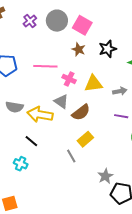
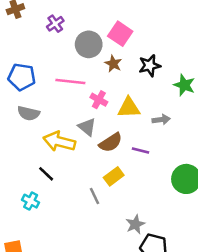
gray circle: (57, 21) -> (89, 44), moved
gray semicircle: (15, 107) -> (28, 113), moved
purple line: (121, 116) -> (140, 151), moved

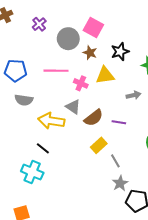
yellow triangle: (129, 108) -> (105, 75), moved
gray line: (95, 196) -> (115, 161), moved
cyan cross: (31, 201) -> (32, 172), size x1.5

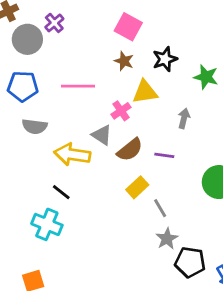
gray circle: (68, 39) -> (27, 39), moved
pink cross: (81, 83) -> (121, 111), moved, turned 32
gray arrow: (133, 95) -> (184, 118), turned -64

